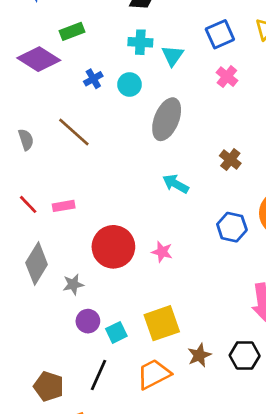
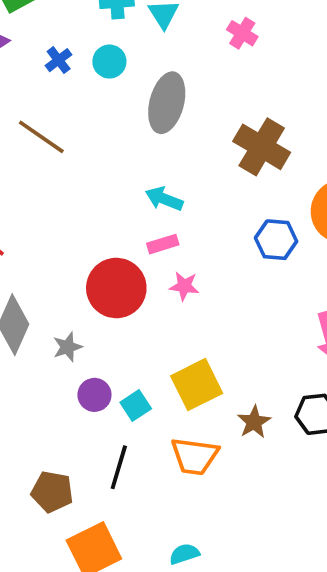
brown cross: (230, 160) -> (262, 147), size x1.8
cyan arrow: (176, 184) -> (164, 199), moved
pink rectangle: (64, 206) -> (163, 244), moved
orange trapezoid: (154, 374) -> (195, 456), turned -138

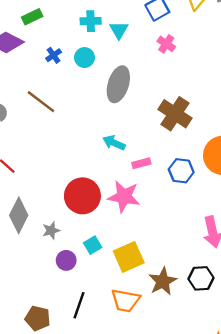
pink rectangle: (163, 244) -> (141, 163), moved
pink star: (184, 286) -> (124, 197), size x1.8
cyan square: (136, 405) -> (93, 245), moved
brown star: (254, 422) -> (163, 281), size x1.4

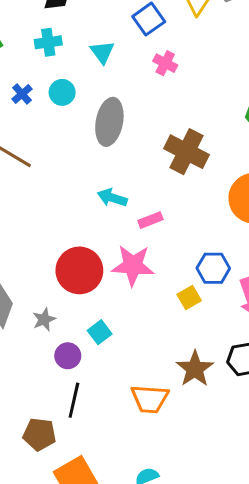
cyan cross: (91, 21) -> (48, 42), moved
blue hexagon: (181, 171) -> (213, 268), moved
yellow square: (129, 257) -> (189, 297), moved, size x0.6
black line: (79, 305) -> (74, 400), moved

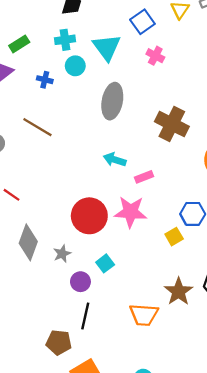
cyan triangle: (102, 52) -> (107, 47), size x1.5
cyan circle: (62, 92) -> (75, 66), moved
blue cross: (22, 94) -> (45, 80), turned -35

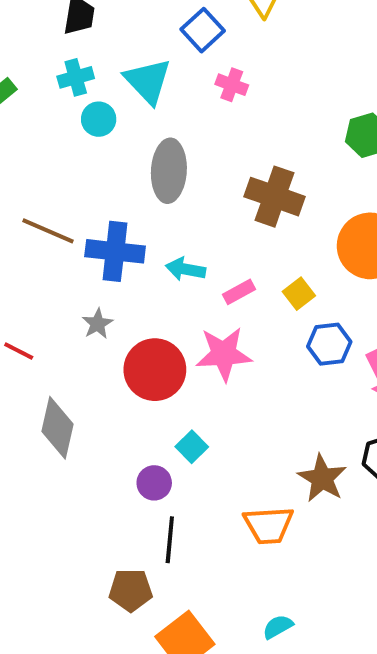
blue cross: (45, 80) -> (115, 251), moved, size x2.0
yellow square: (174, 237) -> (299, 294), moved
gray star: (62, 254) -> (97, 324), moved

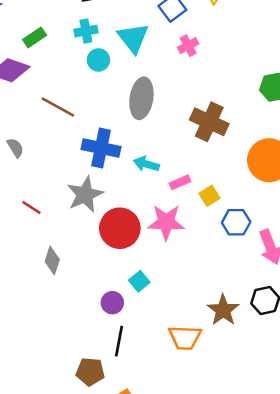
pink cross: (232, 85) -> (188, 46), turned 36
brown line: (48, 231) -> (58, 107), moved
yellow square: (299, 294) -> (210, 196), moved
gray star: (97, 324) -> (85, 194), size x1.8
gray diamond: (58, 428) -> (52, 260), size x0.7

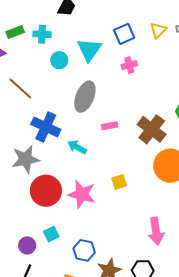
cyan cross: (86, 31) -> (42, 34), moved
brown cross: (209, 122) -> (152, 129), moved
pink rectangle: (180, 182) -> (110, 126), moved
blue hexagon: (236, 222) -> (84, 250), moved

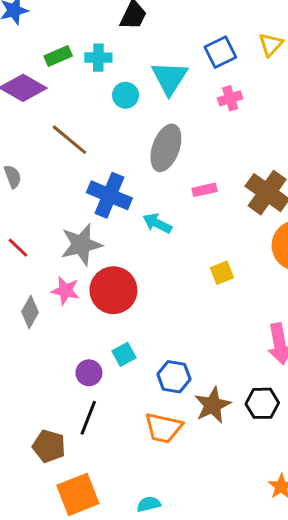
pink star: (82, 194) -> (65, 291), moved, size x0.7

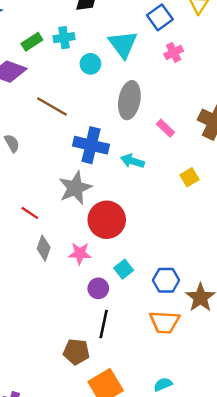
pink rectangle: (205, 190) -> (165, 128), turned 66
red line: (18, 248) -> (30, 213), moved
yellow square: (222, 273) -> (190, 177), moved
pink star: (65, 291) -> (80, 253), moved

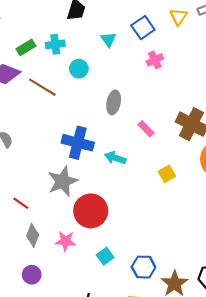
cyan triangle: (123, 44) -> (108, 39), moved, size x0.6
gray ellipse: (129, 100) -> (114, 102), size x0.7
brown line: (52, 106) -> (42, 87), moved
purple circle: (98, 288) -> (32, 275), moved

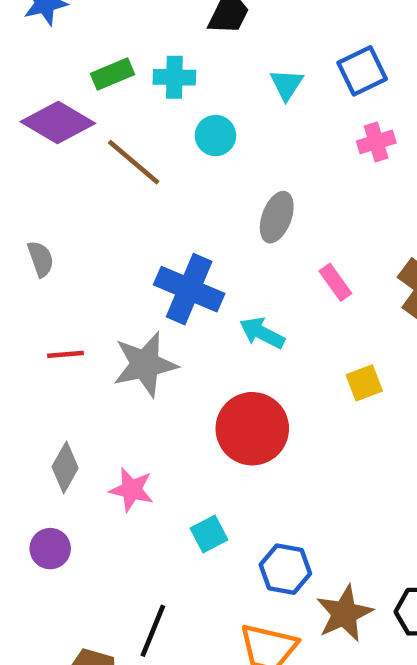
red line: (21, 203) -> (65, 354), moved, turned -49
red circle: (91, 211) -> (252, 429), moved

